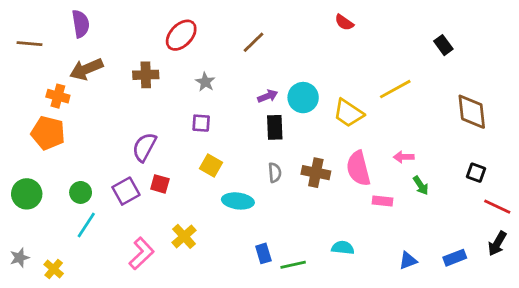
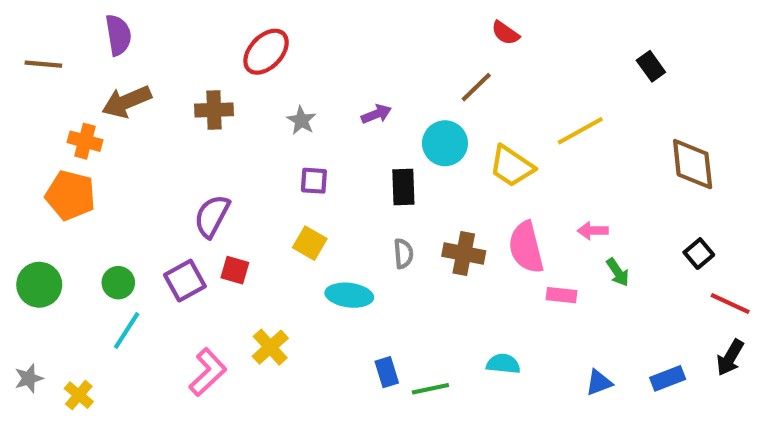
brown line: (253, 42) -> (476, 87), moved
purple arrow: (268, 96) -> (376, 114), moved
purple square: (201, 123) -> (314, 181), moved
black square: (476, 173) -> (699, 254), turned 30

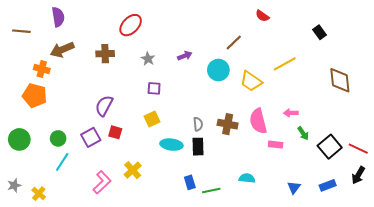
red semicircle: (505, 33) -> (262, 16), moved
black rectangle: (403, 187) -> (198, 147), moved
yellow square: (310, 243) -> (152, 119), turned 35
black square: (699, 254) -> (330, 147), moved, size x1.6
blue triangle: (599, 383) -> (294, 187), turned -32

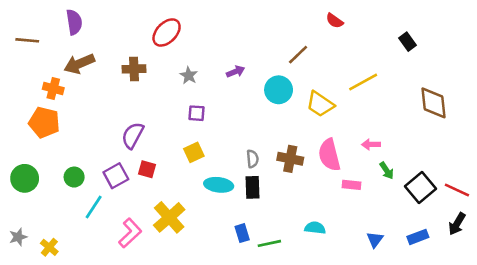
cyan line: (62, 162) -> (94, 207), moved
yellow cross: (133, 170) -> (169, 217), size x1.4

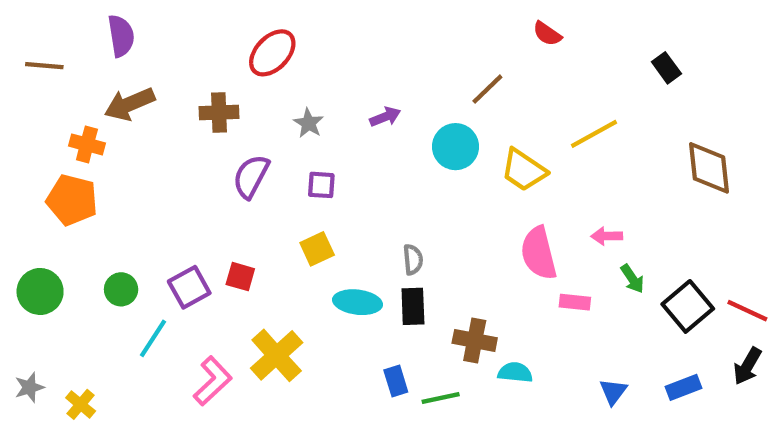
purple semicircle: (133, 135) -> (251, 176), moved
brown cross: (290, 159) -> (475, 340), moved

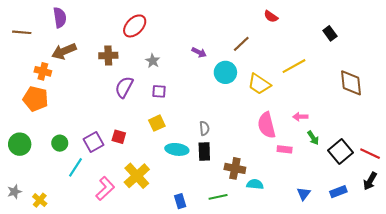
purple arrow: (385, 117) -> (199, 52), moved, turned 48
blue rectangle: (396, 381) -> (180, 201), moved

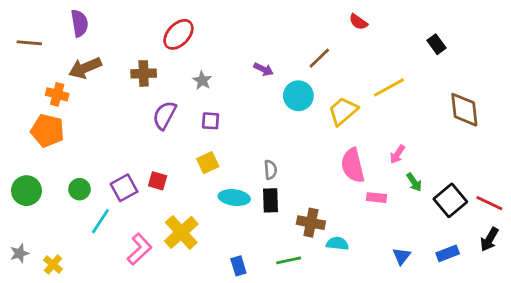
yellow trapezoid: (259, 84) -> (343, 111), turned 105
pink arrow: (300, 117) -> (397, 154), turned -56

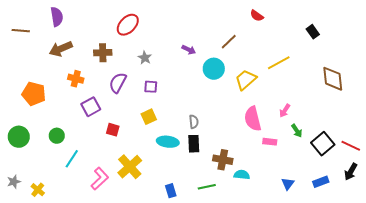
orange cross: (57, 94) -> (76, 79), moved
purple square: (124, 188) -> (91, 107), moved

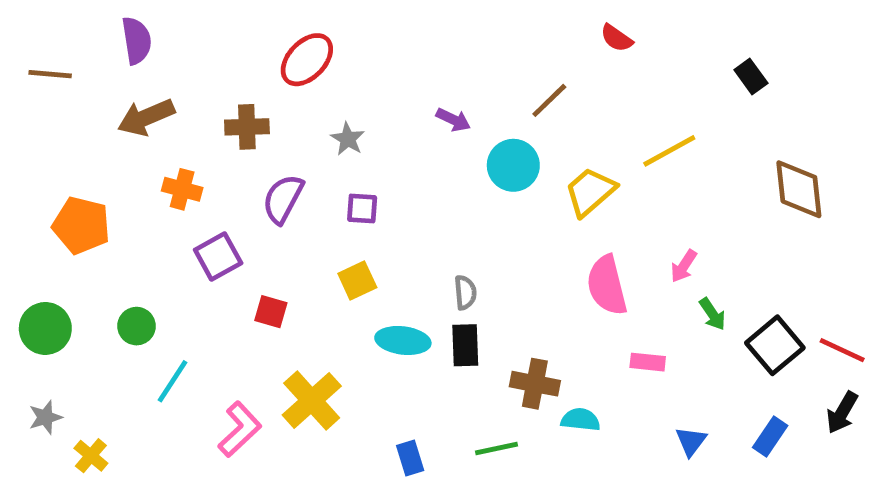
pink rectangle: (270, 142) -> (648, 362), moved
gray star: (14, 182) -> (45, 417), moved
blue rectangle: (321, 182) -> (770, 436), turned -35

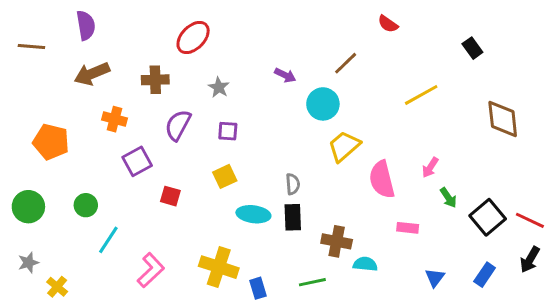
yellow trapezoid: (590, 192) -> (344, 146), moved
yellow cross: (312, 400) -> (219, 267), moved, turned -30

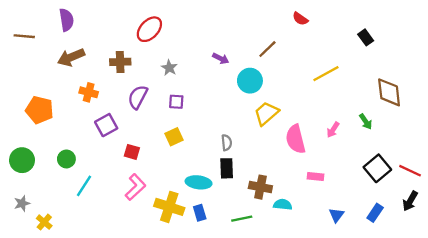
green arrow: (448, 198) -> (366, 122), moved
cyan ellipse: (253, 214) -> (199, 182), moved
pink L-shape: (151, 270) -> (135, 187), moved
blue rectangle: (258, 288) -> (200, 213), moved

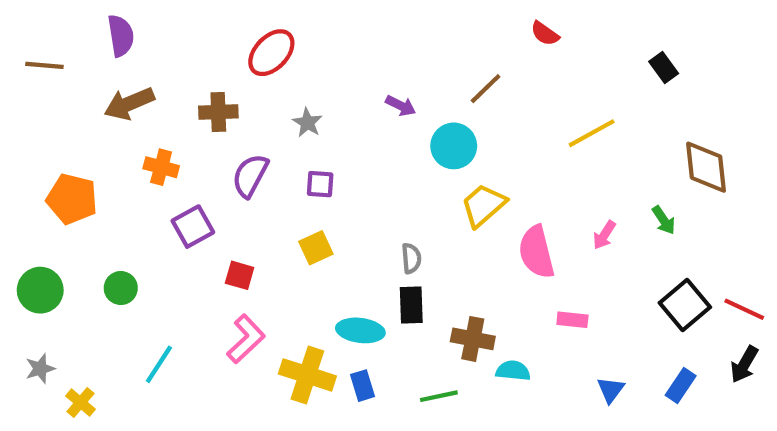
cyan line: (84, 186) -> (159, 364), moved

